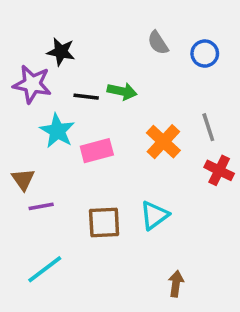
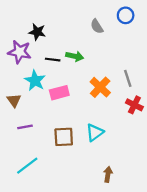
blue circle: (205, 54) -> (126, 15), moved
brown triangle: (23, 179) -> (14, 100), moved

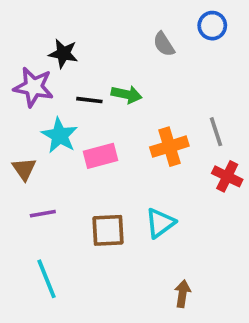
orange cross: (100, 87) -> (169, 147), turned 30
cyan line: (27, 166) -> (47, 279), turned -75

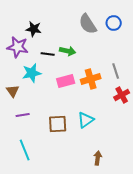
blue circle: (212, 26) -> (114, 23), moved
gray semicircle: (164, 44) -> (88, 24), size x1.5
cyan star: (60, 135) -> (32, 73), turned 30
pink rectangle: (101, 156) -> (66, 81), moved
red cross: (227, 176) -> (122, 95), turned 35

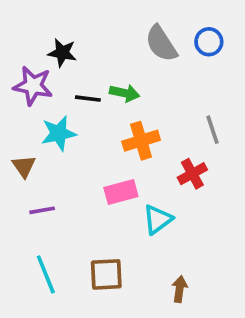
orange cross: (91, 79) -> (141, 141), moved
pink rectangle: (66, 81) -> (121, 192), moved
red cross: (122, 95) -> (192, 174), moved
brown square: (58, 124) -> (106, 274), moved

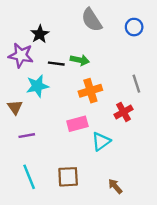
gray semicircle: (161, 44) -> (92, 20), moved
black star: (62, 53) -> (40, 34), turned 30
brown arrow: (180, 289) -> (115, 186), turned -49

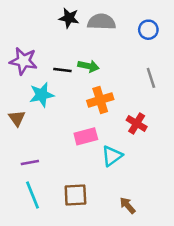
gray semicircle: (92, 20) -> (101, 22), turned 125
black star: (40, 34) -> (69, 18), moved, turned -30
gray line: (136, 84) -> (151, 78), moved
red cross: (123, 112) -> (137, 123), turned -30
purple line: (27, 136) -> (30, 162), moved

